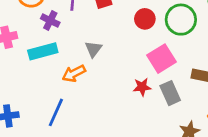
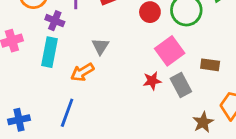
cyan rectangle: (43, 51) -> (49, 52), turned -60

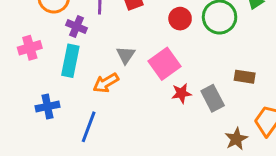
pink square: (170, 51) -> (164, 64), moved
blue cross: (19, 120) -> (48, 107), moved

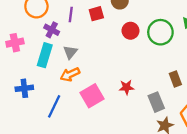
gray triangle: (126, 55) -> (70, 52), moved
pink square: (164, 64) -> (92, 96), moved
brown rectangle: (245, 77) -> (175, 79), turned 56
gray rectangle: (213, 98) -> (156, 102), moved

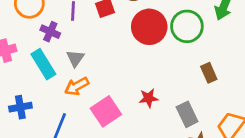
red circle: (130, 31) -> (149, 27), size x1.6
cyan rectangle: (45, 55) -> (43, 64), turned -45
brown rectangle: (175, 79) -> (209, 73), moved

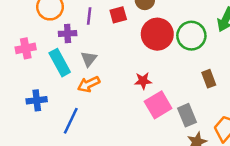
purple cross: (50, 32) -> (68, 34), turned -30
red star: (149, 98) -> (143, 81), moved
pink square: (106, 111) -> (158, 105), moved

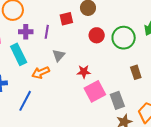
purple line: (89, 16) -> (47, 32), moved
red circle: (157, 34) -> (97, 35), size x0.6
gray triangle: (89, 59) -> (59, 55), moved

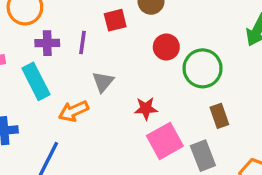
green circle: (124, 38) -> (203, 68), moved
brown rectangle: (136, 72) -> (219, 116), moved

